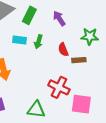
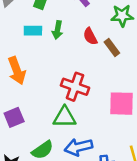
brown rectangle: (79, 60) -> (112, 48), turned 64
red cross: (59, 87) -> (75, 87), moved

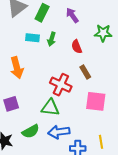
brown rectangle: (112, 48) -> (85, 72), moved

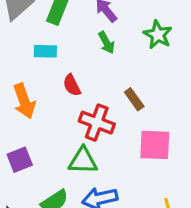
green star: (103, 33) -> (158, 35), turned 30
green arrow: (52, 39) -> (106, 43), moved, turned -40
red semicircle: (77, 47) -> (72, 85), moved

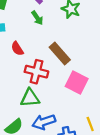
brown rectangle: (134, 99) -> (60, 54), size x1.5
pink square: (155, 145) -> (77, 82), turned 30

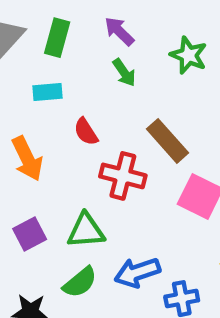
green triangle: (30, 98) -> (86, 231), moved

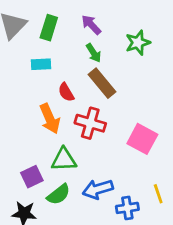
green star: (189, 55) -> (138, 43), turned 30
brown rectangle: (167, 141) -> (102, 83), moved
orange arrow: (27, 159) -> (50, 119), moved
purple square: (30, 234) -> (32, 177), moved

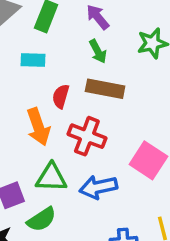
brown rectangle: (102, 83) -> (105, 89), turned -44
red semicircle: (66, 92) -> (61, 96), turned 42
blue arrow: (98, 189) -> (98, 187), moved

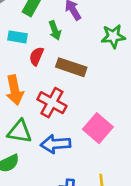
green arrow: (98, 51) -> (55, 30), moved
red semicircle: (61, 96) -> (36, 56), moved

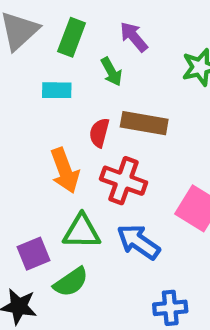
red semicircle: (36, 56) -> (99, 133), moved
blue arrow: (56, 144) -> (138, 242), turned 48

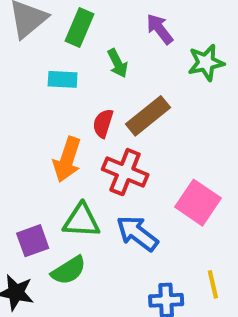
purple arrow: (134, 37) -> (160, 29), moved
brown rectangle: (144, 123) -> (148, 116), turned -51
orange arrow: (65, 170) -> (67, 159), turned 36

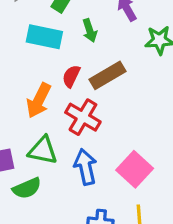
cyan rectangle: (63, 79) -> (44, 37), size x1.5
pink square: (198, 203) -> (135, 169), moved
blue arrow: (137, 233) -> (85, 167), turned 32

